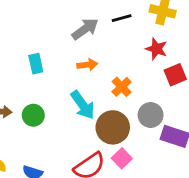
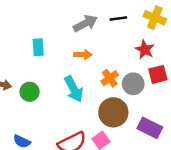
gray circle: (151, 115) -> (133, 84), moved
brown circle: (113, 127) -> (113, 112), moved

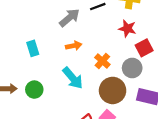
gray circle: (133, 84) -> (132, 68), moved

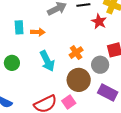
red star: (127, 29) -> (99, 21), moved
orange arrow: (74, 46) -> (38, 32), moved

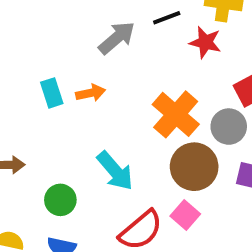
orange cross: (76, 53) -> (176, 114), size x1.6
cyan arrow: (47, 61) -> (115, 171), moved
green circle: (12, 63) -> (60, 200), moved

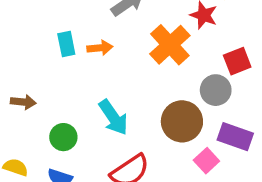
orange cross: (176, 114) -> (170, 45), moved
pink square: (185, 215) -> (206, 161), moved

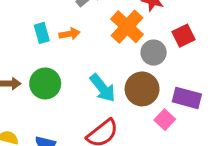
gray circle: (216, 90) -> (154, 53), moved
cyan arrow: (113, 117) -> (103, 88), moved
green circle: (63, 137) -> (45, 84), moved, size x1.4

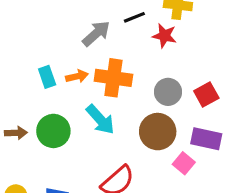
orange cross: (127, 27) -> (113, 78), moved, turned -32
red square: (183, 36) -> (206, 95), moved
cyan arrow: (103, 88) -> (100, 120), moved

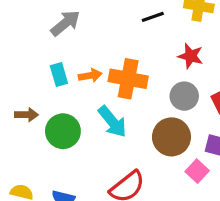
gray arrow: (96, 34) -> (65, 23), moved
red star: (164, 36) -> (191, 56), moved
brown arrow: (16, 133) -> (27, 115), moved

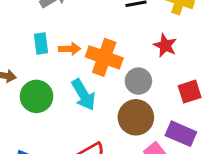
gray circle: (184, 96) -> (138, 81), moved

